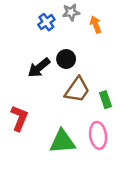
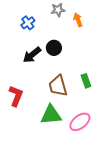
blue cross: (46, 22) -> (28, 23), moved
brown trapezoid: (77, 90) -> (58, 86), moved, turned 130
pink ellipse: (98, 135) -> (80, 122), moved, turned 60

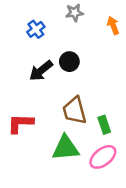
orange arrow: (78, 20) -> (113, 25), moved
green rectangle: (86, 81) -> (104, 125), moved
red L-shape: (16, 96) -> (20, 123), turned -110

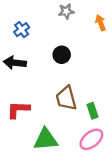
blue cross: (36, 29) -> (22, 30), moved
black arrow: (41, 71) -> (15, 63), moved, turned 45
green triangle: (66, 148) -> (46, 139), moved

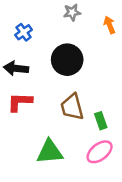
black circle: (62, 55) -> (67, 60), size x1.6
red L-shape: (18, 110) -> (20, 102), moved

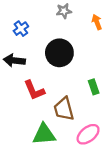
red L-shape: (20, 102) -> (34, 90), moved, turned -115
brown trapezoid: (72, 107) -> (64, 109), moved
green rectangle: (101, 121) -> (94, 87), moved

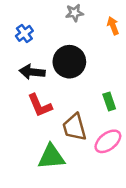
black arrow: (14, 61) -> (32, 72), moved
pink ellipse: (88, 134) -> (108, 141), moved

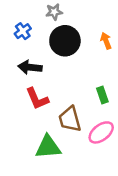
gray star: (74, 13) -> (54, 12), moved
orange arrow: (113, 26) -> (106, 41), moved
black circle: (69, 62) -> (65, 41), moved

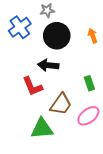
blue cross: (23, 31) -> (20, 27), size x1.5
black arrow: (30, 67) -> (48, 65), moved
brown trapezoid: (70, 119) -> (61, 104), turned -130

